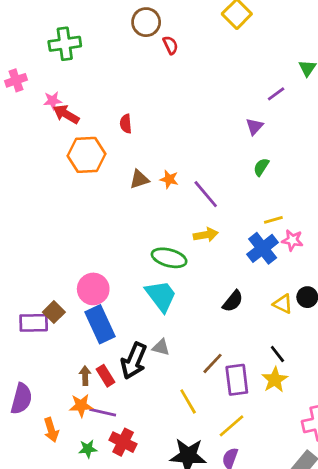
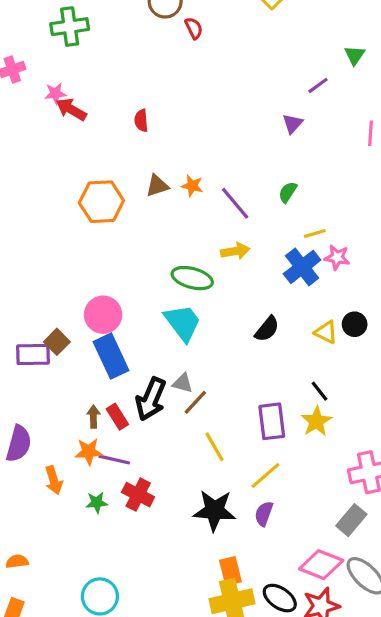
orange hexagon: (86, 155) -> (101, 202), moved
green semicircle: (261, 167) -> (288, 192), moved
brown line: (212, 363) -> (195, 402), moved

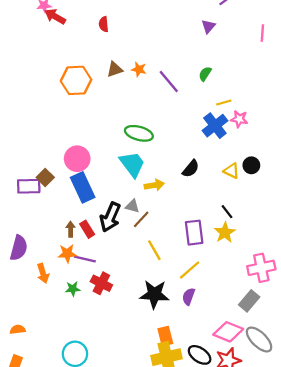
yellow arrow: (235, 251) -> (154, 185), moved

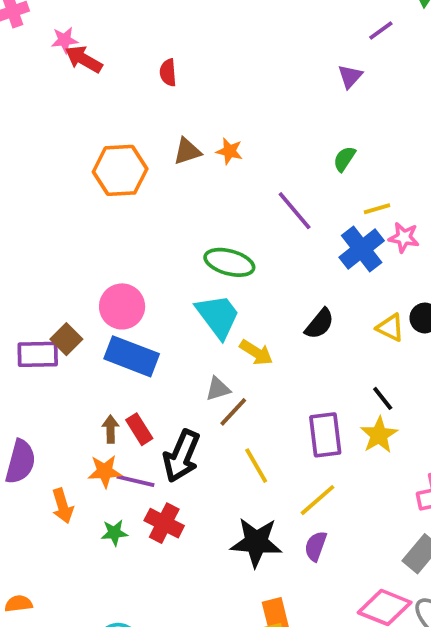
purple line: (169, 82) -> (295, 211), moved
yellow arrow: (154, 185) -> (256, 352), turned 42
blue rectangle: (83, 187) -> (132, 356), turned -44
gray triangle: (132, 206) -> (218, 389), turned -32
black arrow: (110, 217) -> (181, 456), moved

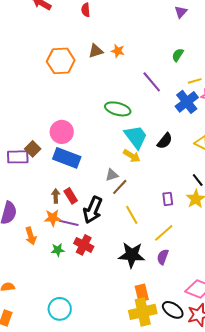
cyan trapezoid: (218, 316) -> (136, 137), moved
purple rectangle: (325, 435) -> (168, 199), size x0.6

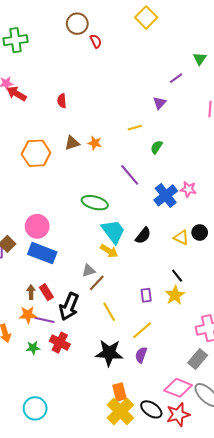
yellow line: (195, 81) -> (135, 128), moved
yellow cross: (143, 312) -> (120, 411), turned -32

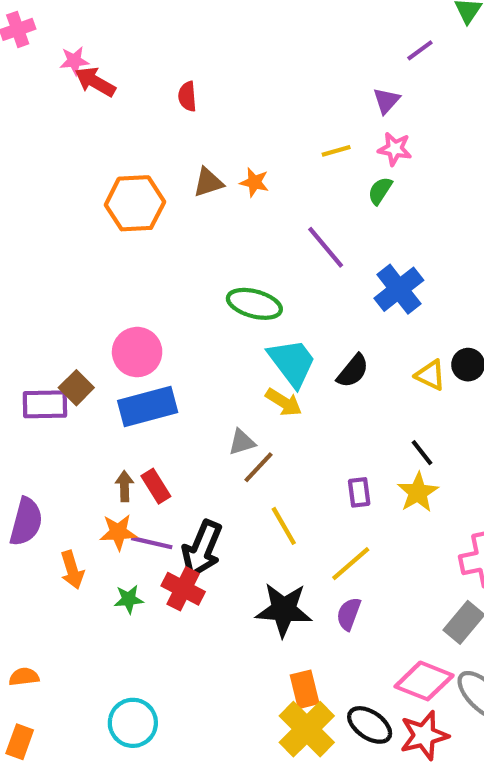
pink star: (188, 189) -> (395, 149), moved
blue rectangle: (42, 253) -> (148, 407), turned -36
black arrow: (69, 307) -> (202, 549), moved

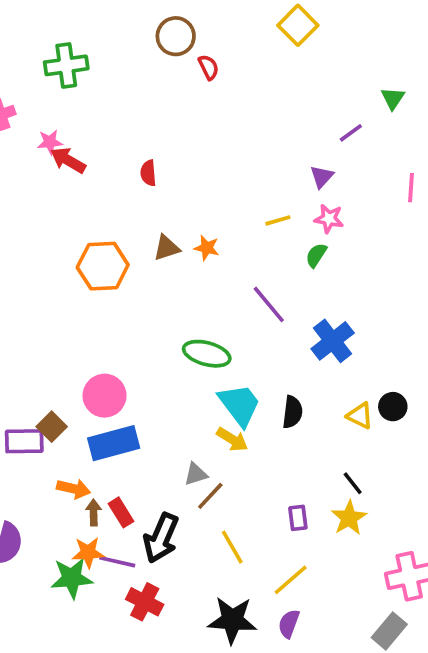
black semicircle: (353, 371) -> (292, 412), turned -32
black arrow: (202, 549) -> (161, 538), moved
orange arrow: (72, 570) -> (74, 489), moved, turned -60
green star: (129, 599) -> (72, 578), moved, size x1.6

